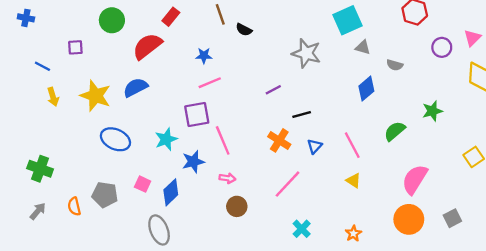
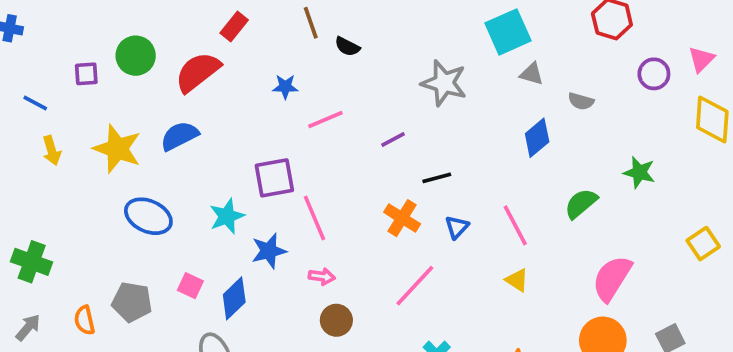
green circle: (112, 20) -> (136, 56), moved
pink line: (210, 83) -> (325, 119), moved
green star: (432, 111) -> (639, 172), turned 30

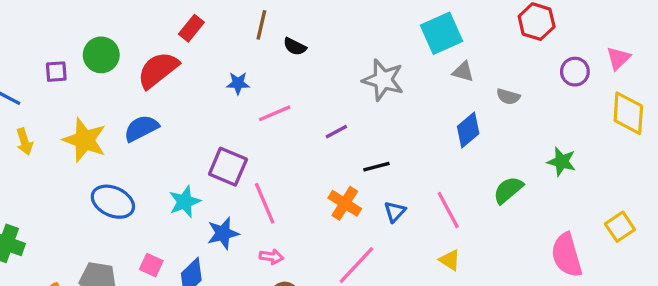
brown line: (311, 23) -> (261, 25), turned 32
purple square: (274, 178) -> (228, 167), turned 33
pink semicircle: (612, 278) -> (567, 255), moved, turned -48

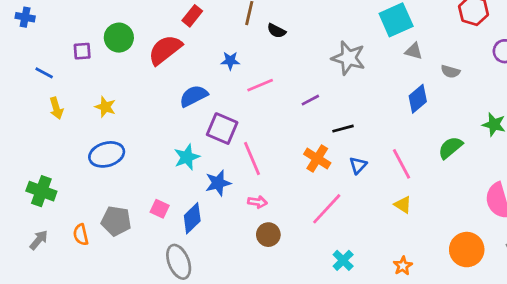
blue semicircle: (141, 128) -> (194, 96), moved
yellow star: (85, 140) -> (105, 107), size x0.6
blue ellipse: (113, 202) -> (107, 154), moved, turned -40

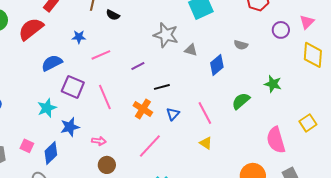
gray triangle: (414, 51) -> (191, 50), moved
pink line: (252, 158) -> (105, 97), moved

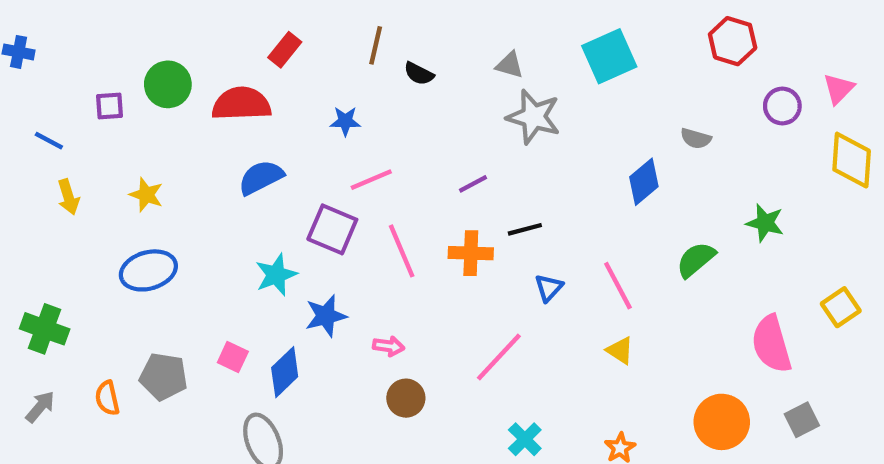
red semicircle: (31, 29) -> (241, 104), turned 36
gray triangle: (191, 50) -> (510, 65), moved
pink line: (101, 55) -> (371, 180), moved
blue semicircle: (52, 63) -> (261, 177), moved
orange cross: (143, 109) -> (471, 253), moved, turned -30

